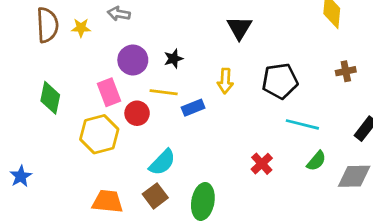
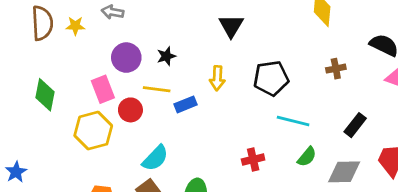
red cross: (262, 164) -> (253, 160), turned 30

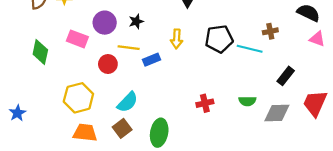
pink rectangle: (103, 89) -> (77, 39), moved, turned -48
cyan line: (293, 121) -> (250, 49), moved
yellow hexagon: (93, 131) -> (78, 98), moved
green semicircle: (307, 157) -> (247, 101), turned 49

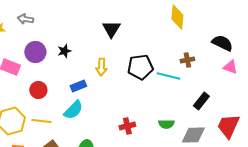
yellow line: (129, 48) -> (41, 121), moved
cyan semicircle: (128, 102) -> (73, 110), moved

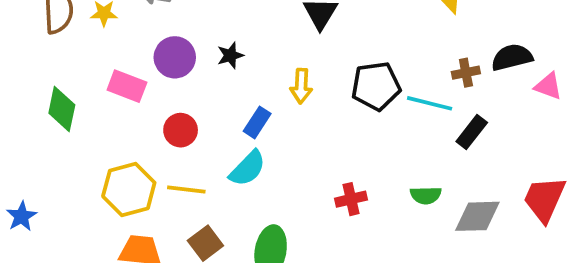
black semicircle: (222, 43) -> (512, 57), moved, turned -40
blue rectangle: (78, 86) -> (257, 122), turned -35
black rectangle: (201, 101) -> (472, 132), moved

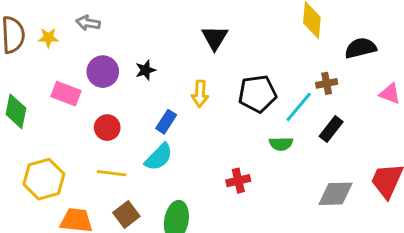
black semicircle: (512, 57) -> (361, 48), moved
cyan line: (430, 103) -> (299, 107), turned -64
yellow hexagon: (129, 190) -> (44, 179), moved
green semicircle: (426, 195) -> (281, 144), moved

